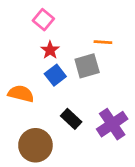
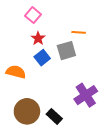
black rectangle: (71, 119) -> (54, 116), moved

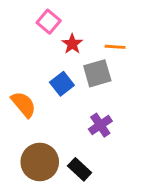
red star: (38, 38) -> (72, 44), moved
orange semicircle: (16, 72) -> (23, 104), turned 36
purple cross: (86, 95) -> (100, 125), moved, size x0.7

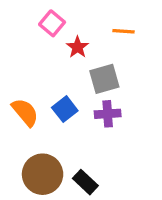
orange line: (115, 47) -> (124, 31), moved
blue square: (62, 84) -> (65, 109), moved
purple cross: (100, 125) -> (108, 114), moved, turned 30

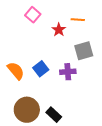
red star: (77, 47) -> (59, 30), moved
gray square: (104, 79) -> (84, 51), moved

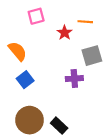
pink square: (33, 15) -> (36, 16), turned 35
blue square: (41, 69) -> (25, 80), moved
orange semicircle: (16, 71) -> (17, 51), moved

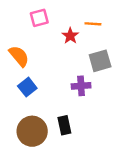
black rectangle: (59, 126) -> (64, 125), moved, turned 35

